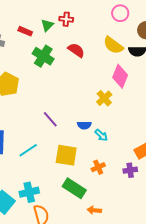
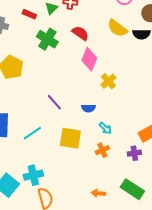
pink diamond: (120, 76) -> (89, 59), moved
cyan arrow: (101, 135) -> (105, 128), moved
green rectangle: (74, 188) -> (132, 189), moved

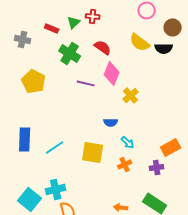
purple line: (54, 102) -> (86, 83), moved, turned -36

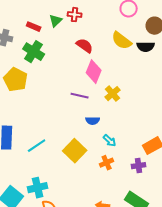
green cross: (70, 53) -> (34, 52), moved
purple line: (86, 83) -> (80, 96), moved
yellow square: (93, 152) -> (75, 151), turned 35

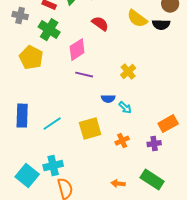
pink diamond: (94, 72) -> (77, 50), moved, turned 35
purple line: (80, 96) -> (84, 75), moved
cyan arrow: (110, 141) -> (125, 108), moved
yellow square: (75, 151) -> (90, 129), turned 30

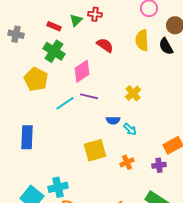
gray cross: (20, 16) -> (16, 34), moved
yellow semicircle: (137, 19) -> (142, 40), turned 50
black semicircle: (161, 25) -> (166, 46), turned 60
cyan line: (52, 124) -> (65, 103), moved

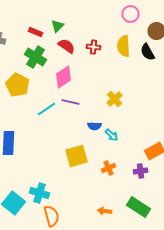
red cross: (95, 14) -> (94, 47), moved
red semicircle: (105, 45) -> (66, 46), moved
cyan cross: (58, 187) -> (40, 193), turned 30

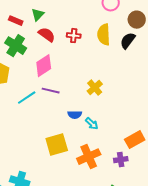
black semicircle: (148, 52) -> (128, 41), turned 66
orange cross: (108, 168) -> (89, 157), size x1.6

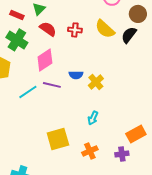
yellow semicircle: (104, 35) -> (105, 29), turned -45
blue semicircle: (75, 115) -> (76, 75), moved
cyan arrow: (92, 124) -> (93, 118), turned 72
orange cross: (89, 157) -> (90, 151), size x0.7

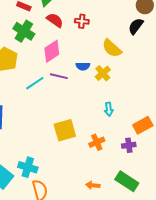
yellow semicircle: (105, 29) -> (112, 48), moved
cyan arrow: (93, 118) -> (109, 109), moved, turned -32

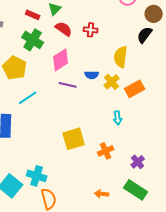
yellow semicircle: (112, 48) -> (121, 57), turned 55
cyan line: (35, 83) -> (28, 98), moved
orange rectangle: (143, 125) -> (135, 89), moved
purple cross: (129, 145) -> (138, 162), moved, turned -32

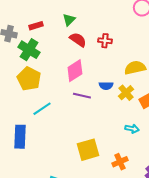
red rectangle: (33, 15) -> (36, 26), moved, turned -40
green cross: (33, 40) -> (29, 50), moved
yellow semicircle: (121, 57) -> (135, 68), turned 70
cyan arrow: (118, 118) -> (132, 129), turned -72

